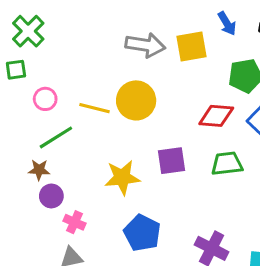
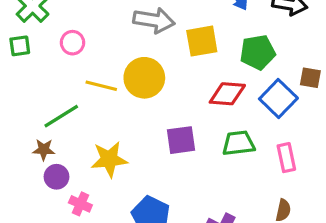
yellow square: (192, 47) -> (202, 41), moved
pink circle: (45, 99) -> (72, 43), moved
yellow star: (122, 177) -> (109, 159), moved

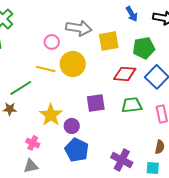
pink circle: (72, 43) -> (52, 42), moved
yellow star: (109, 159) -> (51, 115), turned -30
purple circle: (56, 177) -> (72, 126), moved

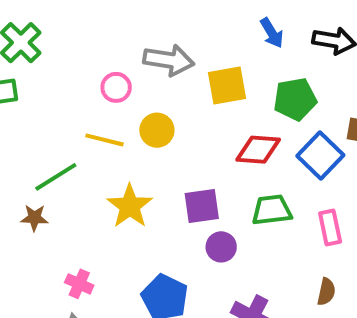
yellow circle: (73, 64) -> (157, 130), size x0.7
yellow star: (51, 115) -> (130, 206), moved
purple circle: (72, 126) -> (221, 247), moved

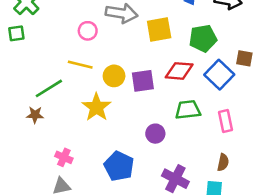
yellow circle: (157, 130) -> (114, 76), moved
purple square: (202, 206) -> (143, 81), moved

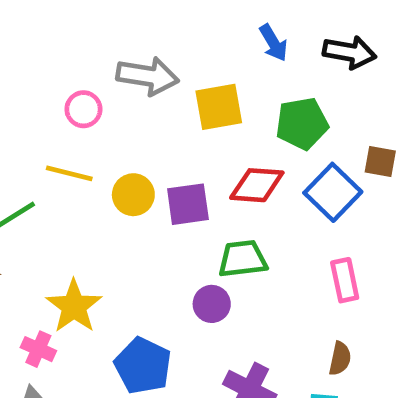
yellow star: (96, 107) -> (74, 306), moved
green trapezoid: (188, 110) -> (243, 259), moved

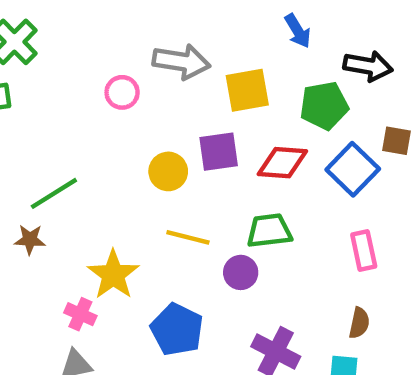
black arrow: (349, 52) -> (368, 66), moved
yellow line: (69, 173) -> (188, 237), moved
purple square: (188, 204) -> (219, 152), moved

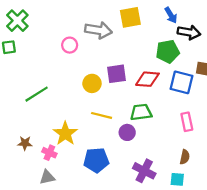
blue arrow: (298, 31) -> (171, 15), moved
yellow square: (247, 90) -> (130, 17), moved
blue square: (353, 169) -> (181, 82), turned -30
brown star: (30, 240) -> (25, 143), moved
blue pentagon: (177, 330) -> (96, 160), turned -30

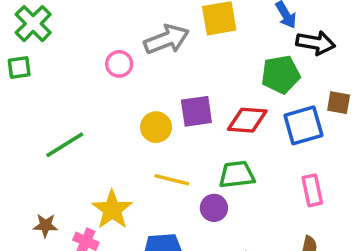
gray arrow: (98, 30) -> (167, 39), turned -30
blue square: (181, 82) -> (303, 125), turned -30

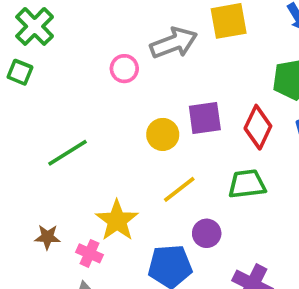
green square: (19, 67) -> (20, 72), turned 30
red diamond: (247, 120) -> (258, 127), turned -69
yellow line: (172, 180) -> (179, 189), turned -52
purple circle: (214, 208) -> (207, 233), moved

